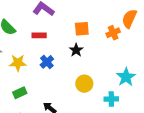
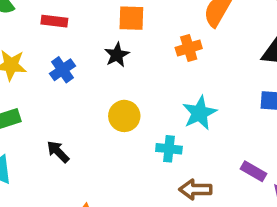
orange cross: (113, 33) -> (189, 48), moved

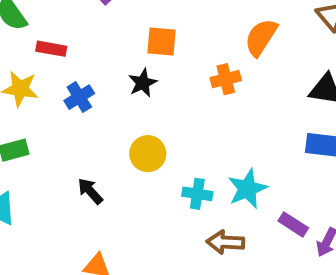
red rectangle: (54, 21) -> (51, 49), moved
cyan star: (199, 113) -> (247, 189), moved
black arrow: (58, 152) -> (90, 191), moved

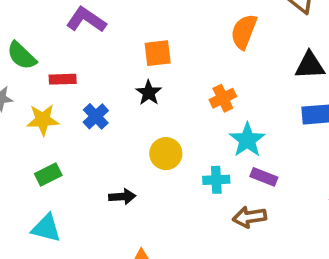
orange cross: (226, 79) -> (223, 98), moved
cyan star: (247, 189) -> (247, 140), moved
black arrow: (90, 191) -> (122, 197), turned 140
purple rectangle: (293, 224) -> (264, 177), moved

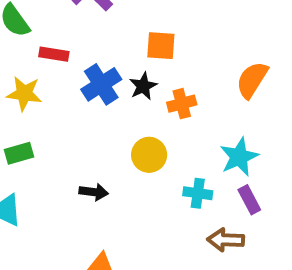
orange semicircle: (244, 32) -> (252, 80), moved
orange cross: (223, 98) -> (182, 104), moved
blue cross: (96, 116) -> (101, 84), moved, size x1.4
purple rectangle: (264, 177) -> (249, 200), turned 30

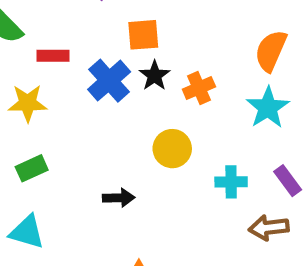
orange square: (161, 46) -> (143, 35), moved
cyan star: (239, 157) -> (268, 108), moved

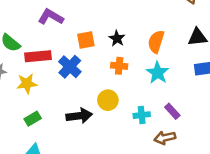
red rectangle: (53, 56) -> (38, 56), size x1.5
black star: (155, 76) -> (117, 38), moved
orange cross: (199, 88) -> (119, 66), turned 35
black arrow: (119, 198) -> (79, 116), moved, size x1.5

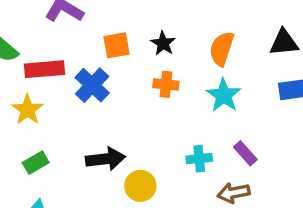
yellow star: (27, 83) -> (27, 110), turned -30
yellow circle: (108, 100) -> (140, 186), moved

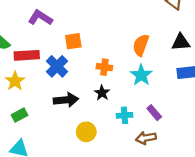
black star: (163, 43) -> (102, 93), moved
black arrow: (105, 159) -> (66, 100), moved

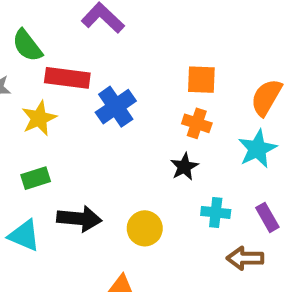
orange square: (73, 41) -> (201, 80), moved
black arrow: (66, 100) -> (79, 219), moved

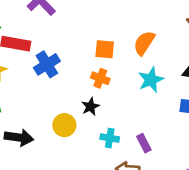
orange semicircle: (266, 97) -> (144, 43), moved
cyan star: (257, 149) -> (151, 80), moved
yellow circle: (145, 228) -> (64, 125), moved

